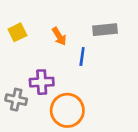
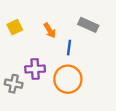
gray rectangle: (105, 30) -> (88, 25), turned 30
orange circle: (67, 110) -> (68, 79), moved

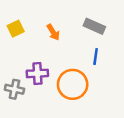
blue line: (69, 48) -> (96, 57), moved

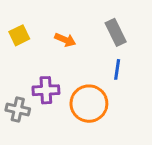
gray rectangle: (94, 26) -> (116, 32), turned 40
orange arrow: (53, 32) -> (65, 40), turned -35

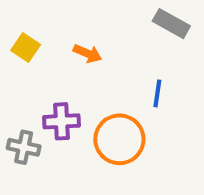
gray rectangle: (116, 32) -> (171, 24), moved, turned -35
yellow square: (19, 35) -> (26, 47), turned -30

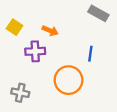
purple cross: (62, 121) -> (35, 51), moved
gray cross: (24, 147) -> (20, 93), moved

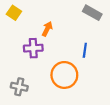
yellow square: (15, 27) -> (14, 13), moved
orange arrow: (50, 31) -> (47, 29), turned -88

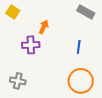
orange circle: (64, 75) -> (81, 81), moved

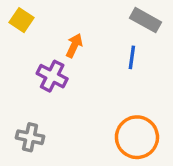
purple cross: (31, 45) -> (52, 76), turned 30
blue line: (79, 47) -> (132, 57), moved

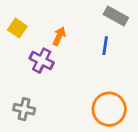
yellow square: (22, 20) -> (17, 28), moved

